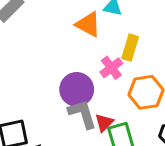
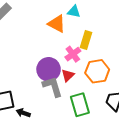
red triangle: (104, 123) -> (68, 75), moved

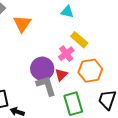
orange triangle: (57, 24) -> (22, 24), moved, turned 36
yellow rectangle: (86, 40) -> (79, 40), turned -66

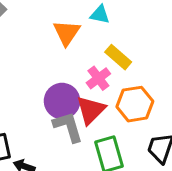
orange triangle: (22, 24) -> (67, 33), moved
red triangle: (61, 75) -> (91, 110), size x1.5

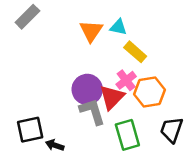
cyan triangle: (100, 15) -> (118, 27), moved
pink cross: (98, 78) -> (126, 80), moved

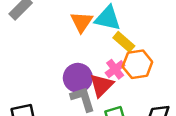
cyan triangle: (118, 27) -> (108, 18), size x1.6
orange hexagon: (150, 92) -> (137, 64), moved

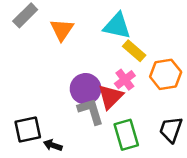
orange triangle: (82, 22) -> (62, 30), moved
orange hexagon: (137, 64) -> (166, 74), moved

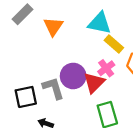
gray L-shape: (91, 111) -> (53, 88), moved
black square: (28, 130) -> (26, 97), moved

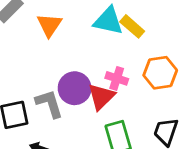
yellow rectangle: (114, 44) -> (132, 26), moved
pink cross: (106, 68) -> (117, 78), turned -35

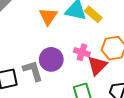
orange triangle: (49, 25) -> (48, 16), moved
red triangle: (101, 97) -> (97, 66), moved

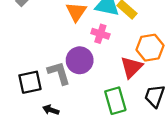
pink cross: (82, 52) -> (100, 34), moved

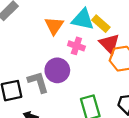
red triangle: (132, 67) -> (109, 44), moved, turned -30

